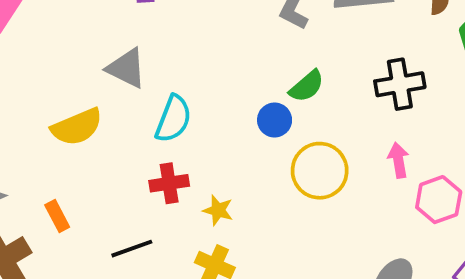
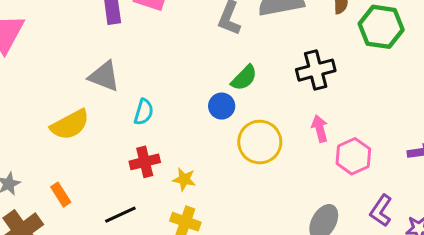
cyan semicircle: (173, 119) -> (144, 112), size x0.7

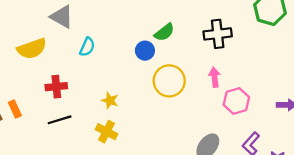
red cross: (145, 162) -> (56, 87), moved
orange rectangle: (61, 195) -> (15, 109), moved

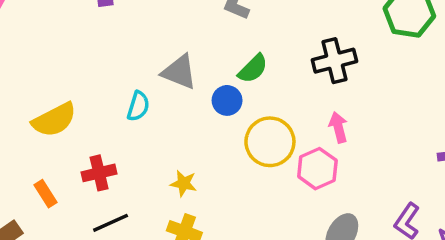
gray triangle: (62, 17) -> (179, 72), moved
pink hexagon: (236, 101) -> (317, 169), moved
orange rectangle: (15, 109) -> (46, 194), moved

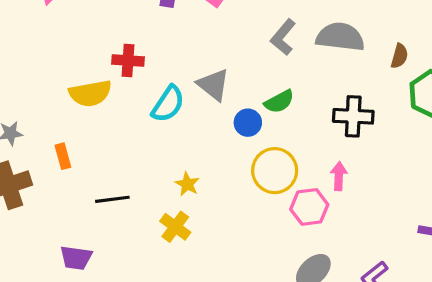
cyan semicircle: (138, 106) -> (168, 104), size x1.4
red cross: (99, 173) -> (128, 61), moved

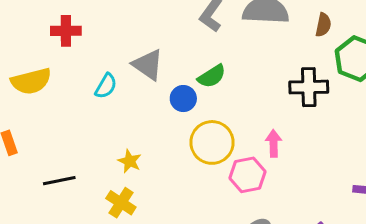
red cross: (128, 61) -> (66, 31), moved
cyan semicircle: (168, 104) -> (106, 86), size x0.7
black cross: (353, 116) -> (309, 87), moved

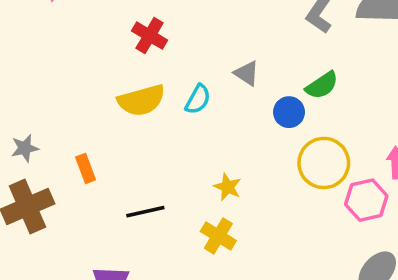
red cross: (66, 31) -> (150, 36), turned 32
gray triangle: (148, 65) -> (247, 73), size x0.7
yellow semicircle: (31, 81) -> (141, 100), moved

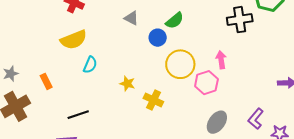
cyan semicircle: (198, 99) -> (90, 65), moved
black line: (145, 212) -> (78, 115), moved
yellow cross: (218, 236) -> (153, 100), moved

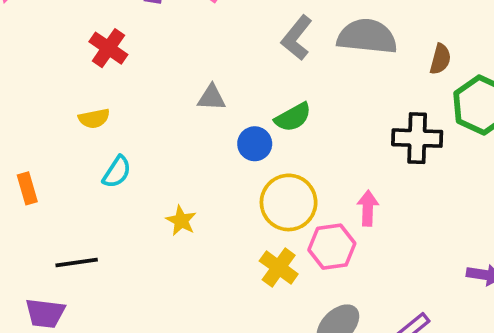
gray triangle: (131, 18) -> (212, 98), turned -35
yellow semicircle: (74, 40) -> (94, 118), size x0.6
yellow cross: (153, 100) -> (279, 267), moved

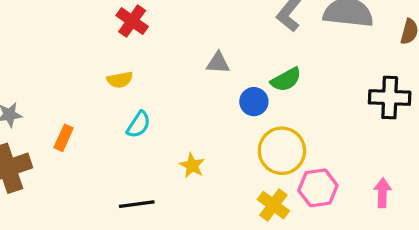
orange rectangle: (27, 188) -> (64, 138), turned 40
pink arrow: (368, 208) -> (382, 193), moved
black line: (77, 263) -> (137, 204), moved

